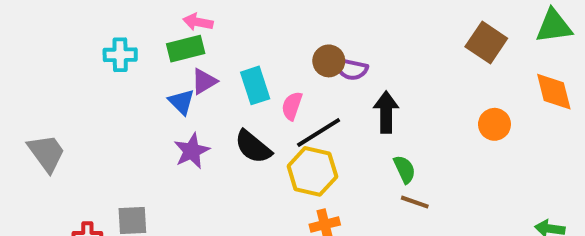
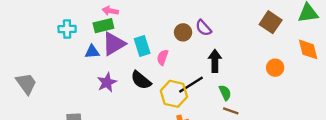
purple semicircle: (351, 69) -> (203, 28), moved, turned 36
purple triangle: (204, 81) -> (114, 44), size x1.6
blue triangle: (182, 102) -> (92, 52), moved, turned -49
black line: (319, 133) -> (191, 85), moved

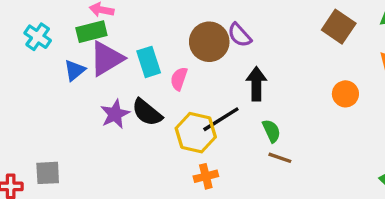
cyan cross: (67, 29) -> (38, 37), turned 36
brown circle: (183, 32) -> (209, 42), size x1.5
blue triangle: (92, 52) -> (75, 70), turned -35
purple star: (107, 82) -> (115, 114), moved

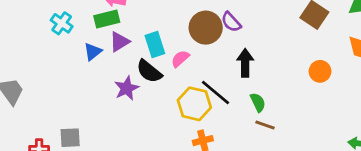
purple triangle: (107, 59) -> (120, 42), size x0.7
pink semicircle: (179, 79) -> (180, 59), turned 30
black semicircle: (147, 112) -> (149, 71), moved
black line: (221, 119) -> (216, 93), turned 72

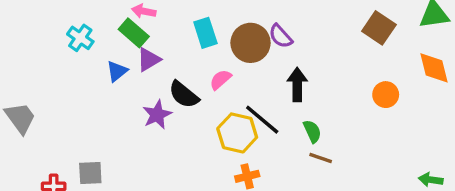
green rectangle: (107, 19) -> (134, 33), turned 55
cyan rectangle: (155, 45) -> (205, 33), moved

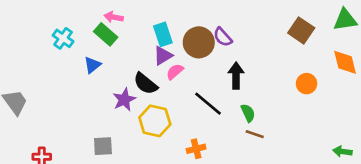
purple triangle: (149, 60) -> (163, 56), moved
yellow hexagon: (237, 133) -> (155, 121), moved
gray square: (90, 173) -> (103, 146), moved

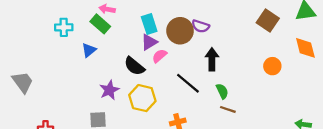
purple semicircle: (223, 37) -> (201, 26), turned -30
cyan cross: (63, 38) -> (64, 27), turned -36
purple star: (124, 100) -> (109, 90), moved

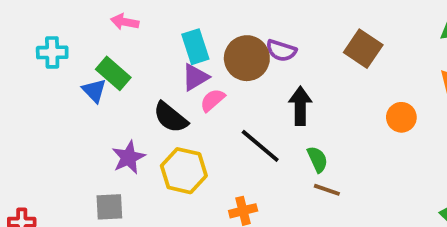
brown square: (268, 21) -> (363, 49), moved
green rectangle: (100, 24) -> (113, 73), moved
blue triangle: (89, 50) -> (94, 91), turned -35

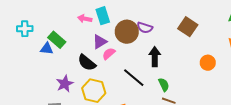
pink arrow: (125, 22) -> (85, 19), moved
cyan rectangle: (195, 47) -> (103, 16), moved
blue triangle: (94, 91) -> (47, 49), turned -40

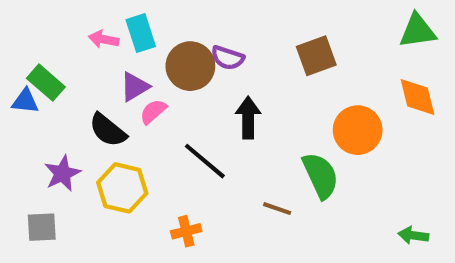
brown square: (188, 27) -> (316, 56), turned 36
orange circle: (208, 63) -> (358, 130), size x1.5
green semicircle: (164, 85) -> (320, 175), moved, size x1.6

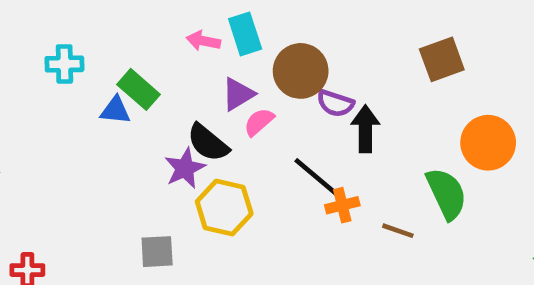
purple semicircle: (228, 58) -> (335, 103), moved
purple star: (62, 173) -> (185, 168), moved
gray square: (42, 227) -> (157, 252), moved
orange cross: (186, 231) -> (342, 205), moved

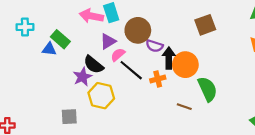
pink arrow: (203, 41) -> (91, 16), size x1.5
orange circle: (488, 143) -> (185, 65), moved
black line: (317, 177) -> (131, 70), moved
orange cross: (342, 205) -> (158, 79), moved

